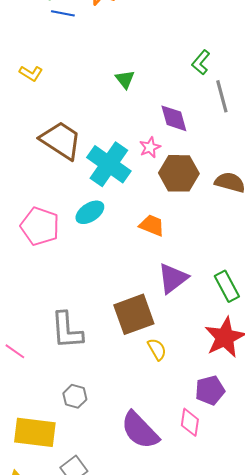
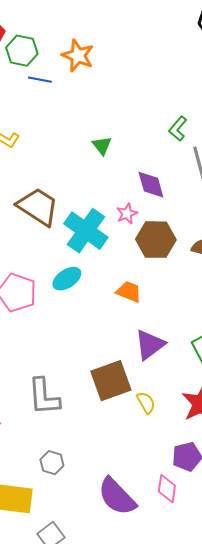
yellow semicircle: (157, 349) -> (146, 403), moved

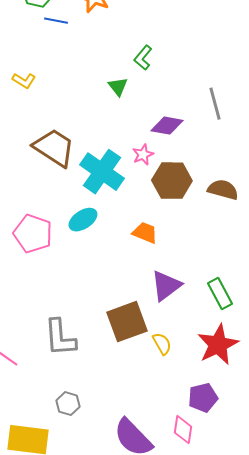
green L-shape: (178, 129) -> (143, 58), moved
purple diamond: (151, 185) -> (167, 126), turned -64

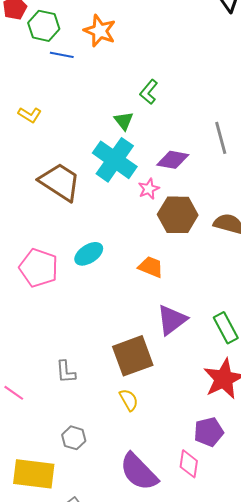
cyan cross: (102, 172) -> (115, 160), moved
gray L-shape: (60, 338) -> (66, 372), size x0.6
yellow semicircle: (162, 344) -> (129, 400), moved

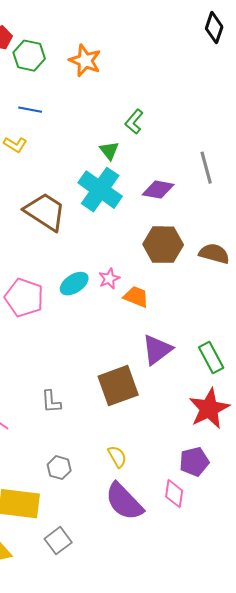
blue line: (62, 55) -> (30, 110), moved
pink star: (149, 189) -> (109, 279), moved
yellow semicircle: (129, 400) -> (117, 457), moved

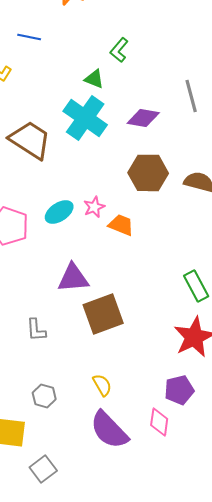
blue line: (30, 110) -> (29, 37), moved
green triangle: (109, 151) -> (94, 79), turned -30
purple triangle: (157, 350) -> (73, 278), moved, turned 32

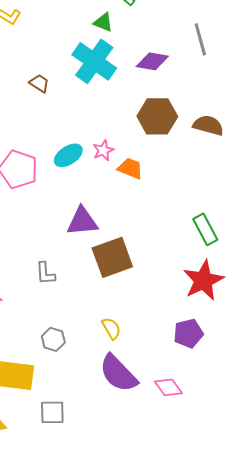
brown trapezoid: (30, 140) -> (39, 83), size x0.5
pink diamond: (159, 422) -> (168, 387), moved, turned -44
gray square: (43, 469) -> (52, 412), turned 36

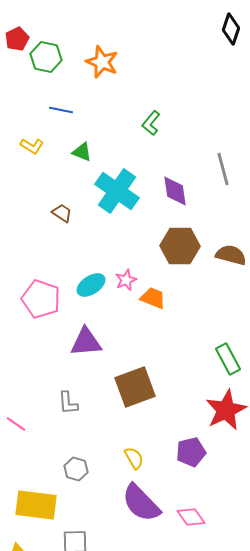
green triangle: (103, 22) -> (82, 152), moved
purple diamond: (152, 61) -> (175, 191), turned 72
purple triangle: (82, 221) -> (86, 342), moved
purple pentagon: (188, 333) -> (191, 452), moved

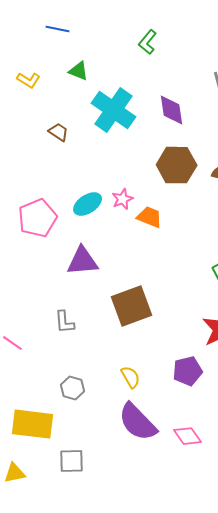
yellow L-shape: (32, 146) -> (29, 80), moved
pink pentagon: (41, 299) -> (38, 218), turned 30

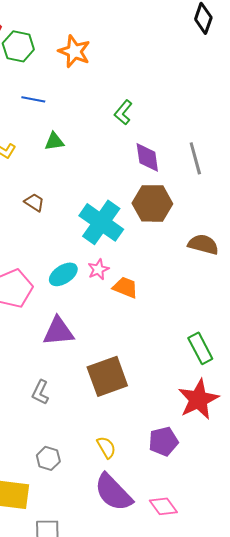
green triangle: (79, 71) -> (54, 141), turned -30
cyan cross: (114, 110) -> (101, 222), moved
purple diamond: (172, 110) -> (147, 157), moved
brown hexagon: (177, 165) -> (152, 203), moved
gray L-shape: (65, 322) -> (40, 392), turned 30

